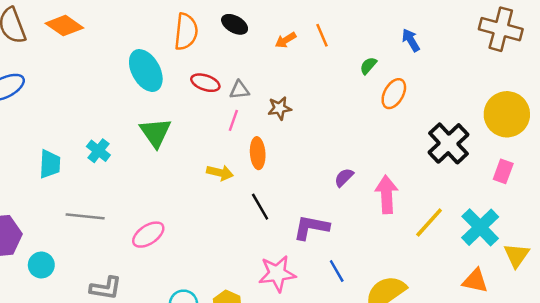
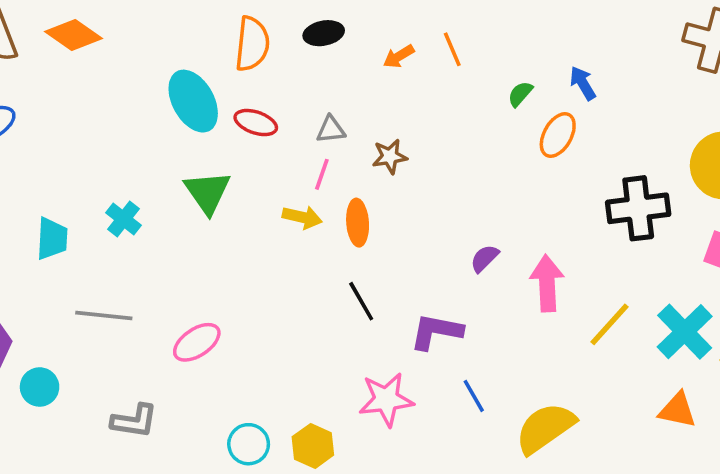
black ellipse: (235, 24) -> (324, 33), turned -40
blue arrow: (411, 40) -> (583, 83), moved
red ellipse: (205, 83) -> (256, 123), moved
black cross: (449, 143) -> (638, 208), turned 36
yellow arrow: (220, 173) -> (302, 217), moved

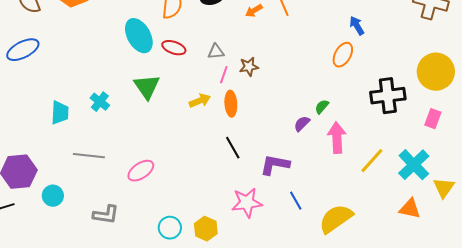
green semicircle: (520, 94) -> (322, 107), moved
pink line: (322, 174) -> (224, 75), moved
yellow arrow: (302, 217) -> (200, 101), turned -35

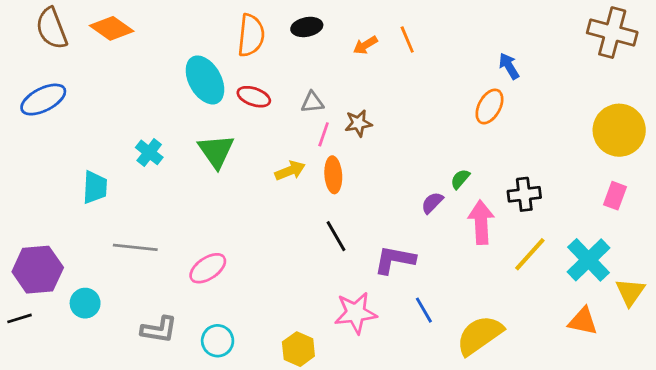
black cross: (388, 96) -> (524, 194), moved, size x0.7
cyan cross: (100, 102) -> (149, 152), moved
cyan circle: (170, 228) -> (218, 341), moved

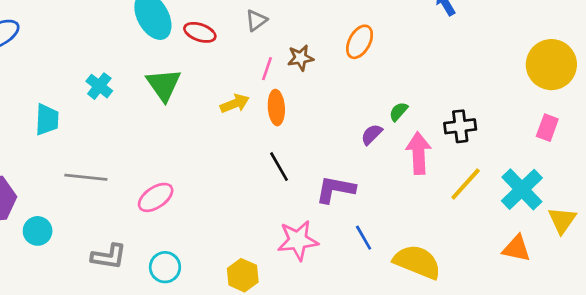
gray triangle: (312, 102) -> (256, 20), moved, turned -30
orange ellipse: (489, 106) -> (360, 42), moved
yellow semicircle: (480, 335) -> (417, 262), turned 57

